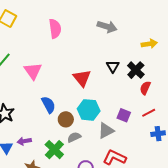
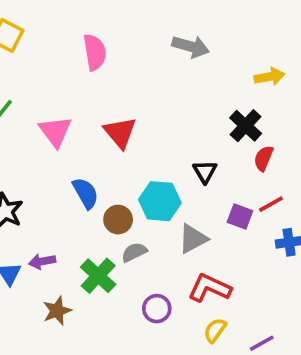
black triangle: (113, 66) -> (205, 172), moved
red triangle: (82, 78) -> (120, 133), moved
purple square: (124, 115) -> (240, 216), moved

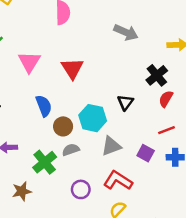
gray arrow: (191, 47) -> (126, 32), moved
purple square: (240, 216) -> (146, 153), moved
brown star: (57, 311) -> (22, 191), moved

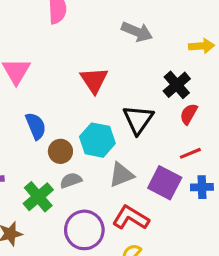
red triangle: (72, 69) -> (94, 80), moved
black triangle: (125, 102) -> (138, 120), size x1.5
purple square: (146, 153) -> (165, 183), size x1.5
purple circle: (81, 189) -> (84, 230), size x1.6

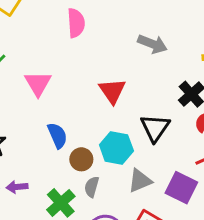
gray semicircle: (71, 180) -> (92, 187), turned -54

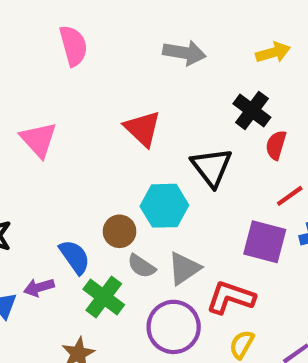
blue semicircle: (57, 135) -> (75, 257), moved
gray triangle: (140, 181) -> (184, 268), moved
gray semicircle: (92, 187) -> (141, 266), turned -60

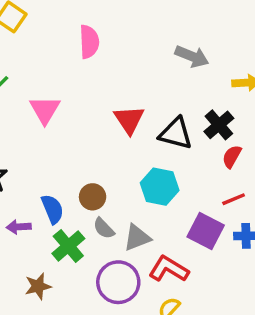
gray arrow: (184, 53) -> (192, 56), moved
black triangle: (212, 167) -> (176, 133), moved, turned -51
cyan hexagon: (164, 206) -> (160, 187), moved

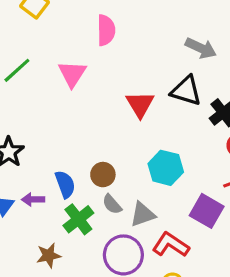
pink triangle: (45, 110) -> (72, 74), moved
black triangle: (176, 133) -> (186, 91), moved

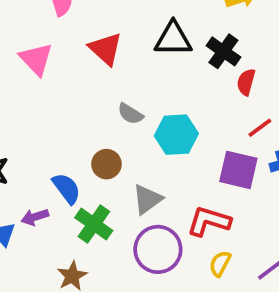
red triangle: (140, 104) -> (106, 49), moved
gray semicircle: (112, 204) -> (130, 114), moved
gray triangle: (143, 214) -> (147, 199), moved

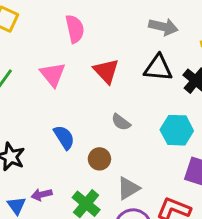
cyan hexagon: (176, 135) -> (177, 130), moved
blue semicircle: (66, 188) -> (64, 137), moved

